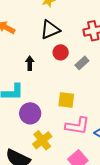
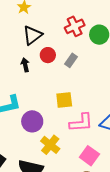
black arrow: (30, 63) -> (25, 65), moved

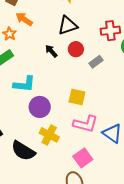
black arrow: (25, 65) -> (51, 51), turned -48
yellow cross: (50, 145) -> (49, 135), turned -30

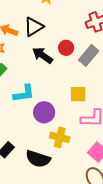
black triangle: (68, 25) -> (34, 27), moved
black arrow: (51, 51) -> (43, 55), size x1.5
gray rectangle: (96, 62) -> (89, 55), size x1.5

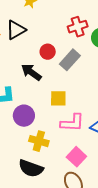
black arrow: (43, 55) -> (31, 72), moved
black semicircle: (38, 159) -> (31, 168), moved

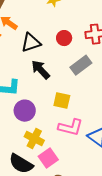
black triangle: (16, 30) -> (31, 43), moved
red circle: (48, 52) -> (64, 38), moved
pink square: (76, 157) -> (48, 158), moved

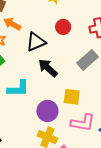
red circle: (64, 38) -> (63, 27), moved
purple circle: (25, 111) -> (47, 111), moved

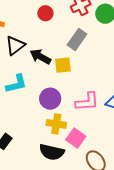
black triangle: (36, 42) -> (15, 45), moved
yellow square: (72, 97) -> (63, 65), moved

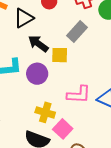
black triangle: (15, 45) -> (24, 18), moved
purple circle: (50, 99) -> (37, 74), moved

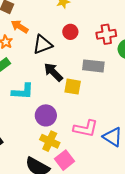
gray rectangle: (77, 32) -> (93, 66), turned 45
purple circle: (37, 74) -> (46, 115), moved

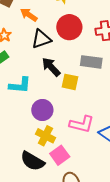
orange arrow: (20, 27) -> (29, 15), moved
red circle: (70, 32) -> (69, 27), size x1.6

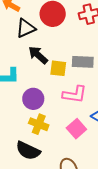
gray rectangle: (91, 62) -> (83, 62), moved
pink L-shape: (82, 124) -> (75, 94), moved
pink square: (60, 155) -> (76, 129), moved

